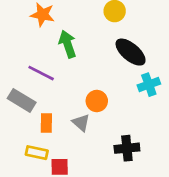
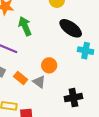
cyan cross: (149, 85) -> (86, 51), turned 35
orange rectangle: (46, 123) -> (21, 78), moved, turned -48

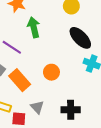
orange rectangle: (21, 78) -> (20, 80), size x1.5
gray triangle: (39, 82) -> (37, 107), moved

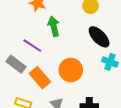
orange circle: (51, 72) -> (71, 70), size x1.5

